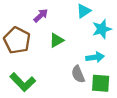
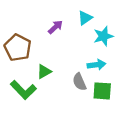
purple arrow: (41, 15) -> (55, 27), moved
green triangle: (57, 40) -> (44, 72), moved

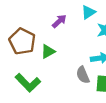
green triangle: (44, 72) -> (48, 51), moved

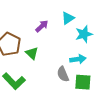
green triangle: (48, 51) -> (32, 53), turned -48

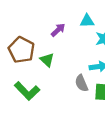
cyan triangle: (68, 18) -> (87, 21), turned 32

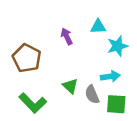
purple arrow: (58, 30) -> (67, 36), turned -72
green triangle: (47, 60) -> (70, 86), moved

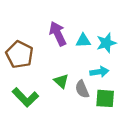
cyan triangle: (98, 27) -> (83, 41), moved
purple arrow: (67, 36) -> (58, 34), size x1.5

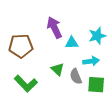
cyan triangle: (83, 41) -> (72, 43), moved
brown pentagon: (20, 54) -> (21, 46), turned -30

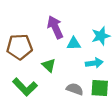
green triangle: (57, 69) -> (49, 65), moved
gray semicircle: (76, 76) -> (75, 89), moved, turned 133

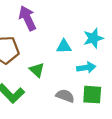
purple arrow: (55, 27) -> (27, 18), moved

